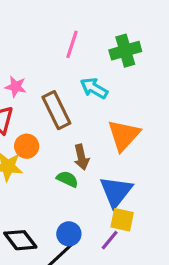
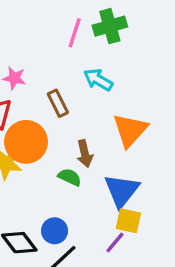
green cross: (125, 51) -> (110, 26), moved
brown rectangle: (56, 110) -> (58, 103), size x0.7
orange circle: (27, 146) -> (26, 142), size x1.6
blue circle: (69, 234) -> (55, 231), moved

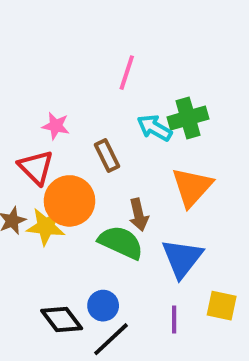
green cross: (110, 26) -> (188, 118), moved
green semicircle: (70, 177) -> (121, 242), size x1.6
yellow square: (128, 221) -> (222, 306), moved
purple line: (115, 243) -> (174, 319), turned -40

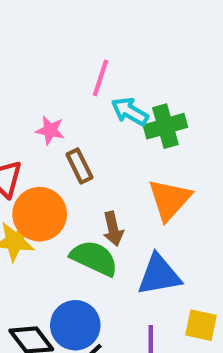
pink star: (56, 126) -> (50, 130), moved
cyan arrow: (154, 128) -> (130, 111), moved
blue triangle: (182, 258) -> (159, 275), turned 42
blue circle: (103, 306) -> (75, 325), size x1.5

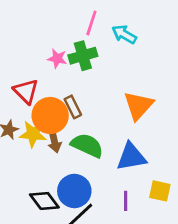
cyan arrow: (130, 111) -> (124, 34), moved
green cross: (165, 126) -> (83, 56), moved
brown rectangle: (79, 166) -> (73, 107), moved
brown arrow: (113, 229) -> (54, 141), moved

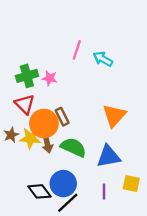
green cross: (83, 56) -> (27, 76), moved

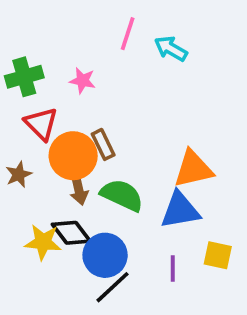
green cross: (27, 76) -> (24, 77), moved
orange triangle: (114, 116) -> (193, 169), moved, turned 35
yellow star: (30, 138) -> (43, 242), moved
black diamond: (39, 191) -> (71, 233), moved

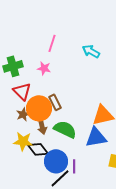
pink line: (128, 34) -> (52, 43), moved
brown star: (19, 175) -> (23, 114), moved
yellow star: (43, 242) -> (23, 141), moved
purple line: (173, 268) -> (74, 166), moved

